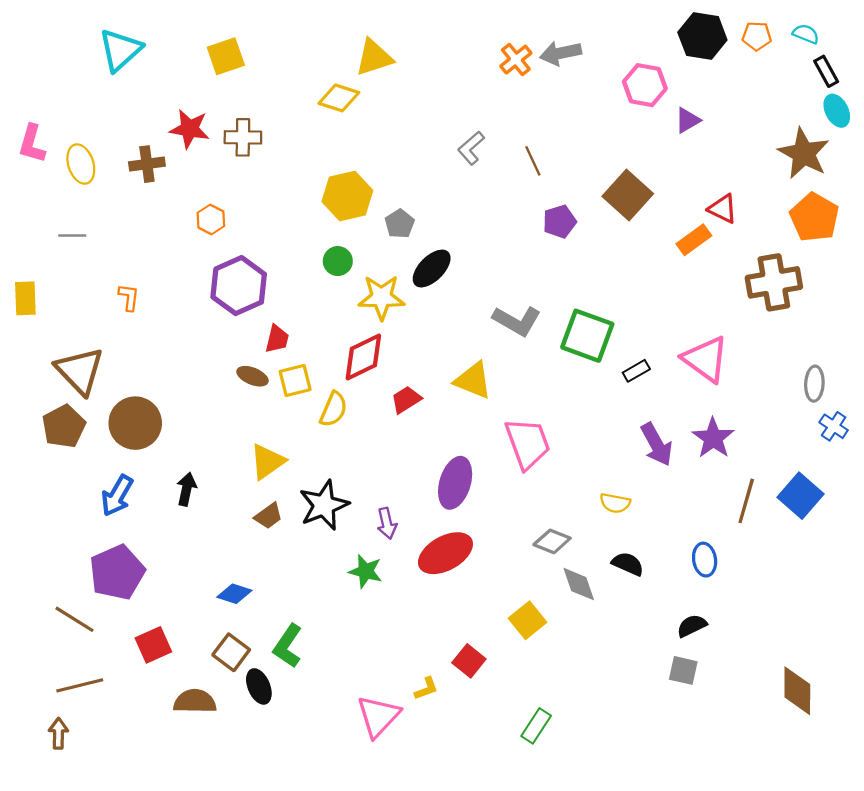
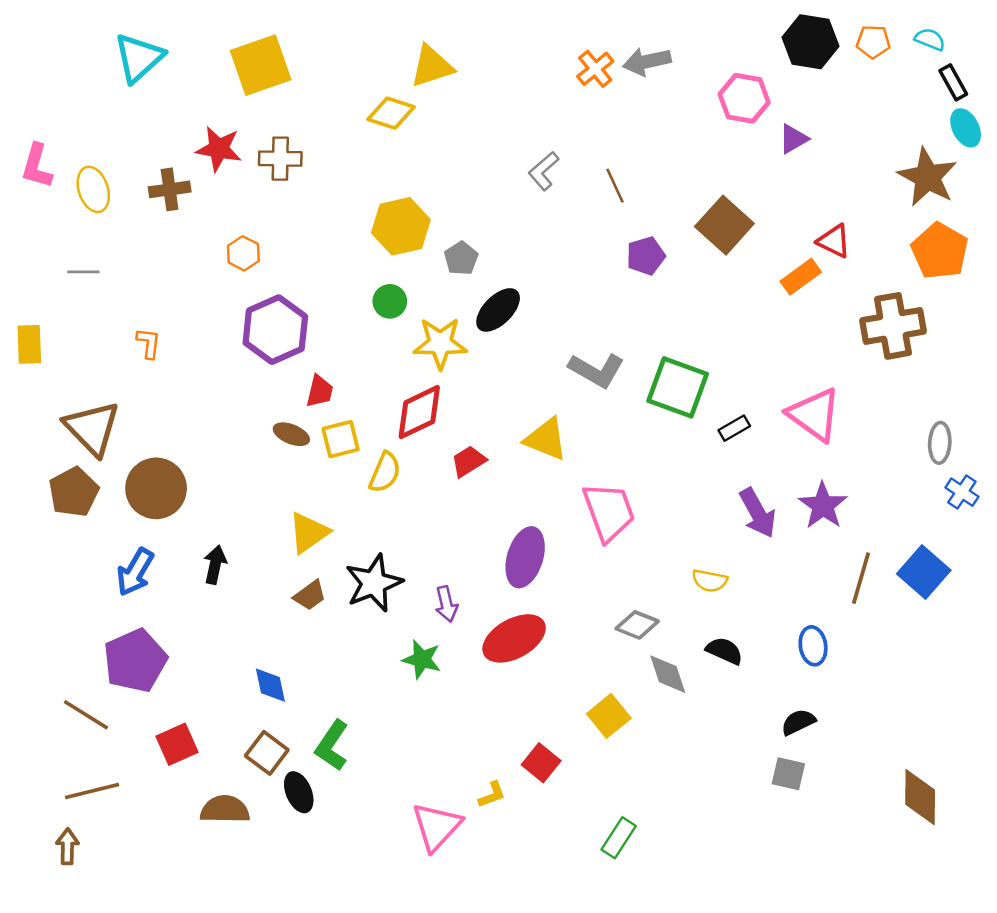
yellow square: (226, 56) -> (261, 65), size x1.4
blue diamond: (234, 594) -> (270, 685), turned 60

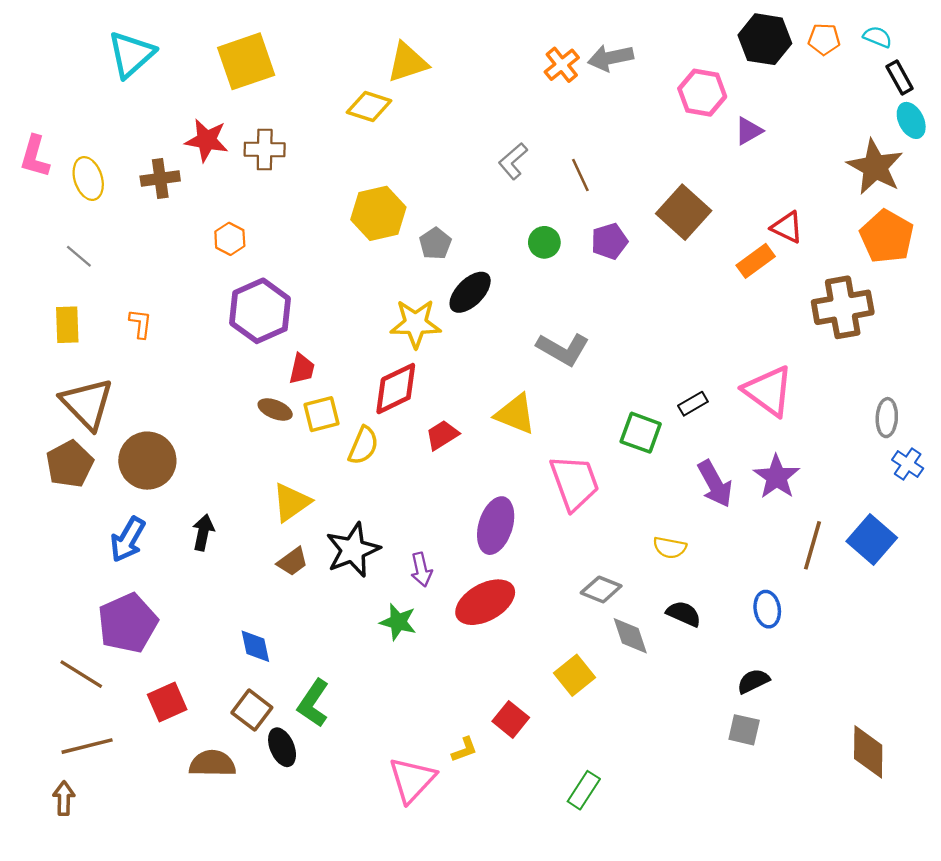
gray line: (83, 272) -> (79, 256), turned 40
green circle: (390, 301) -> (544, 242), moved
yellow rectangle: (29, 344) -> (67, 325), moved
green square: (678, 387) -> (641, 433), moved, size x0.7

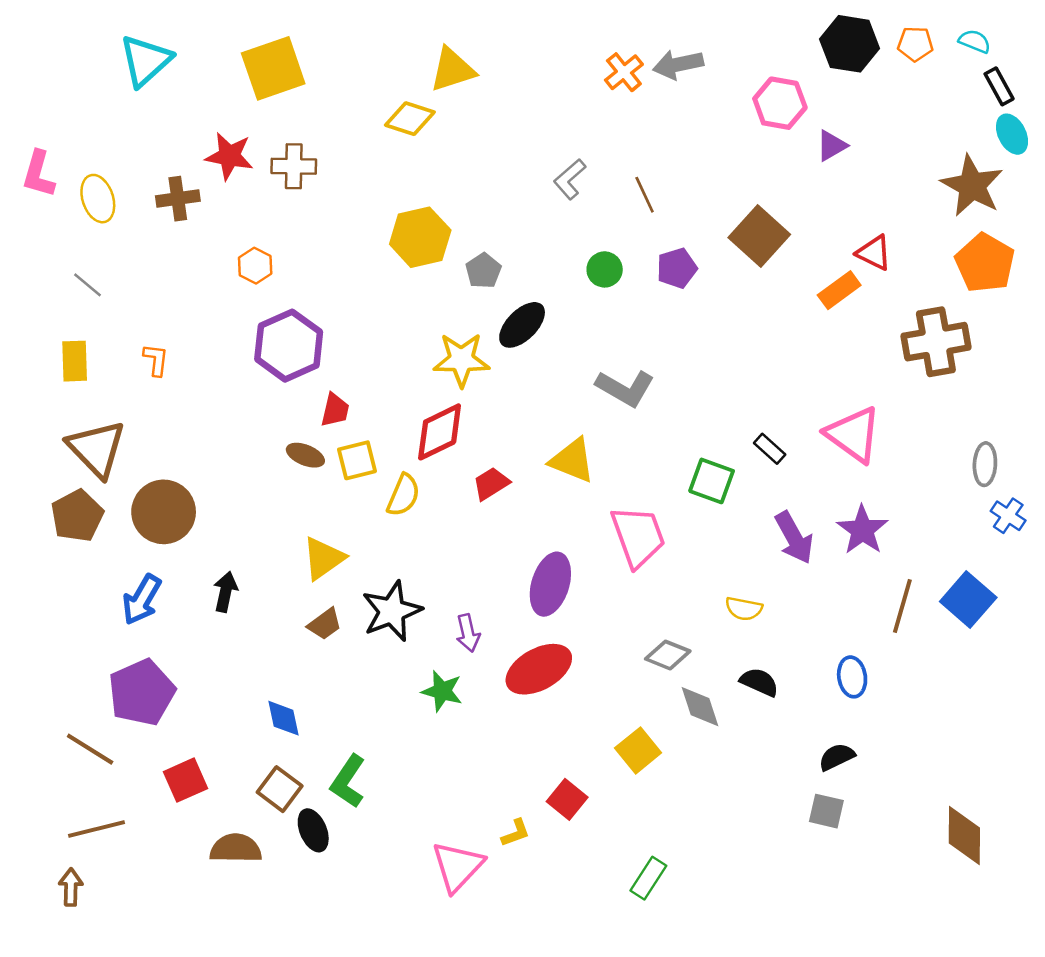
black rectangle: (693, 404) -> (770, 449), turned 72

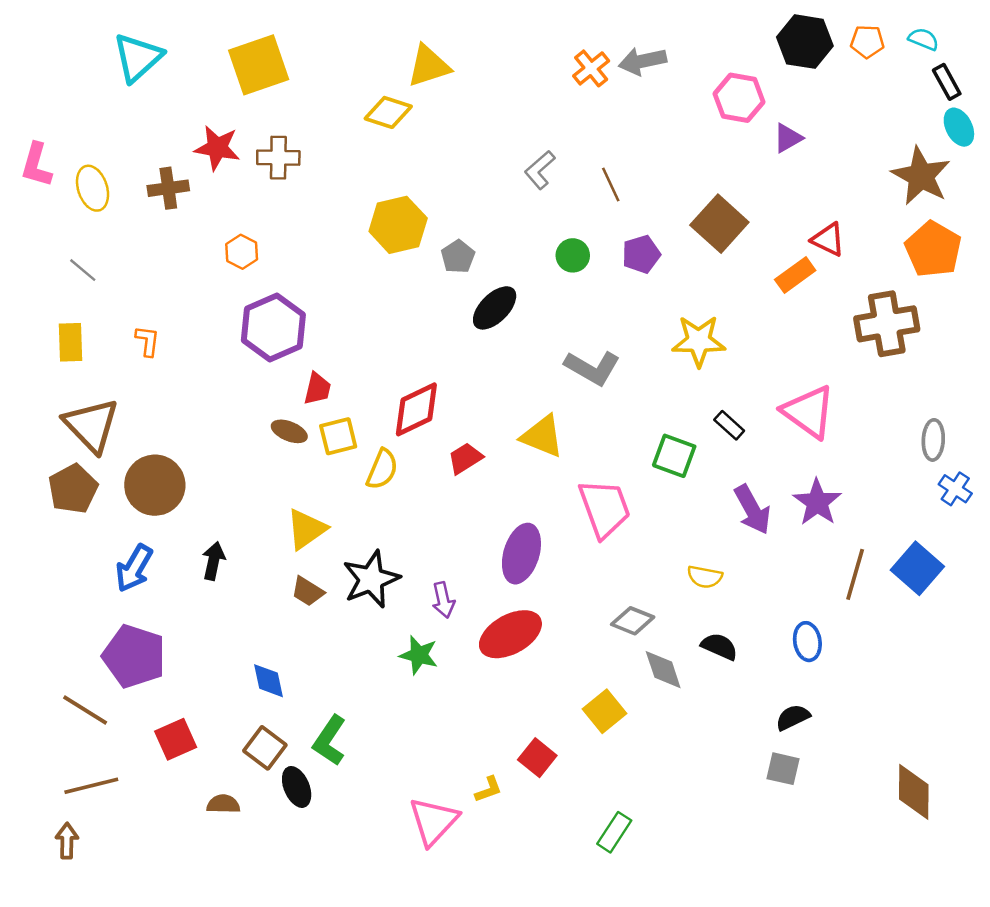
yellow star: (461, 360) -> (699, 341), moved
brown trapezoid: (325, 624) -> (308, 591), turned 68
purple pentagon: (142, 692) -> (134, 656), turned -30
brown semicircle: (236, 848) -> (223, 804), size x0.7

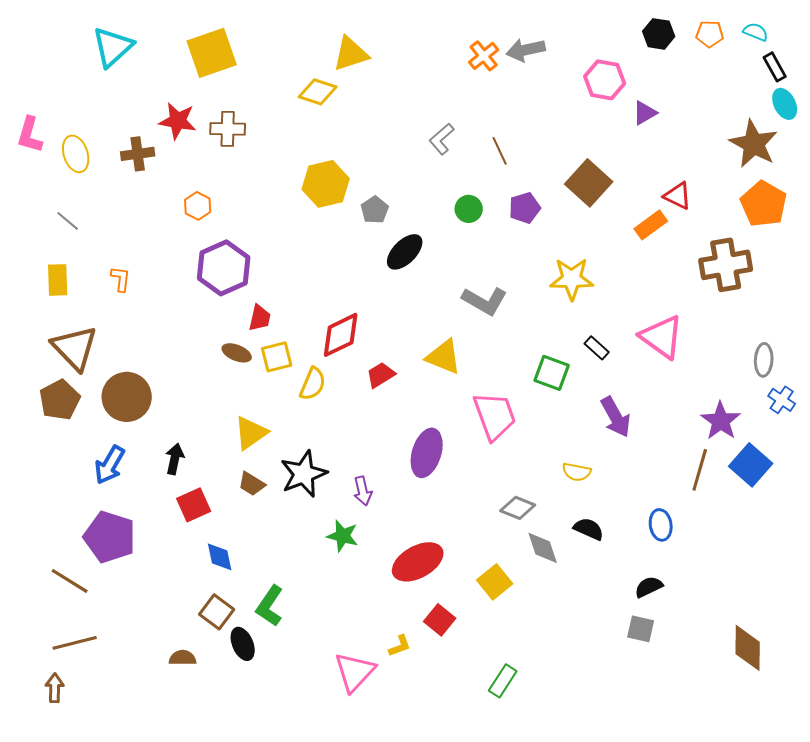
black hexagon: (805, 42) -> (659, 34), size x0.7
purple star: (817, 502) -> (721, 421), moved
red ellipse: (510, 634) -> (418, 562), moved
red square: (176, 739) -> (194, 505), moved

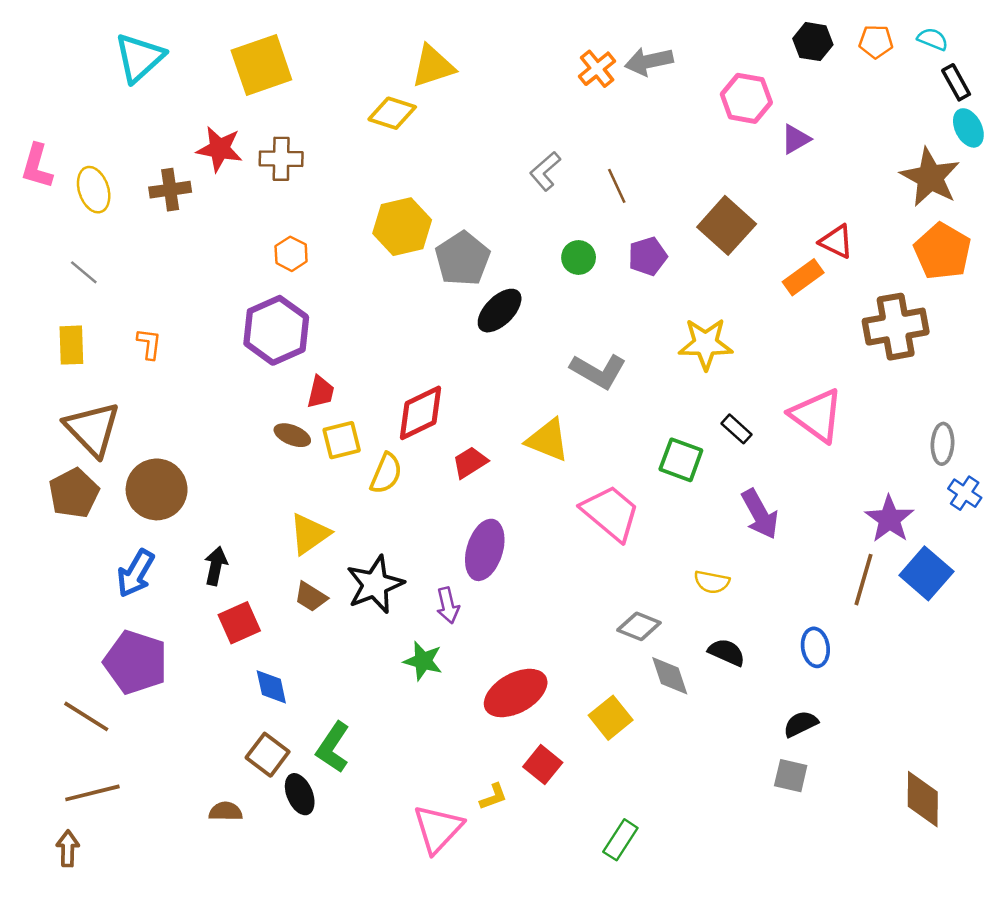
orange hexagon: (198, 206) -> (291, 254), moved
gray pentagon: (375, 210) -> (463, 259), size x1.6
pink trapezoid: (495, 416) -> (611, 513), turned -30
purple ellipse: (427, 453) -> (485, 550), moved

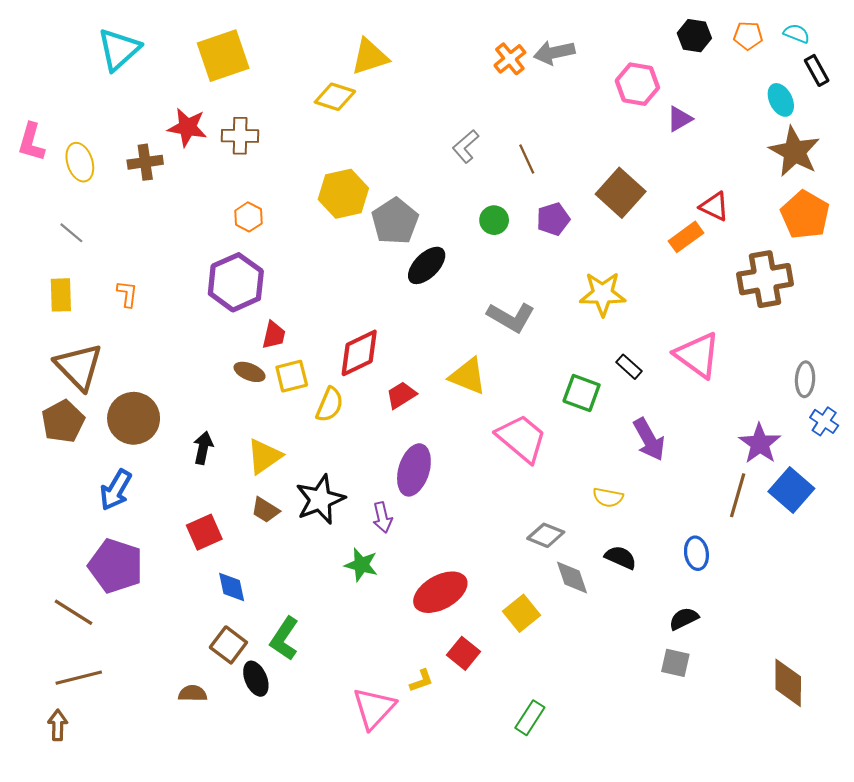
cyan ellipse: (968, 128) -> (781, 100), moved
black arrow: (216, 566) -> (203, 448), moved

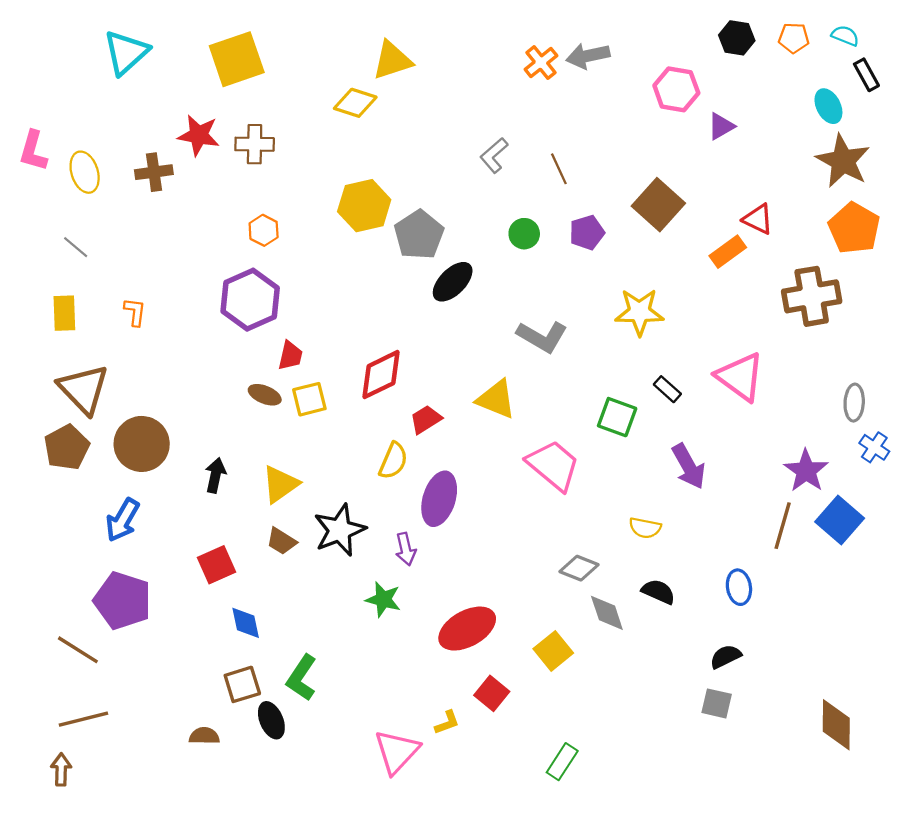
yellow semicircle: (330, 405) -> (393, 461), moved
brown square: (228, 645) -> (242, 684), turned 36

